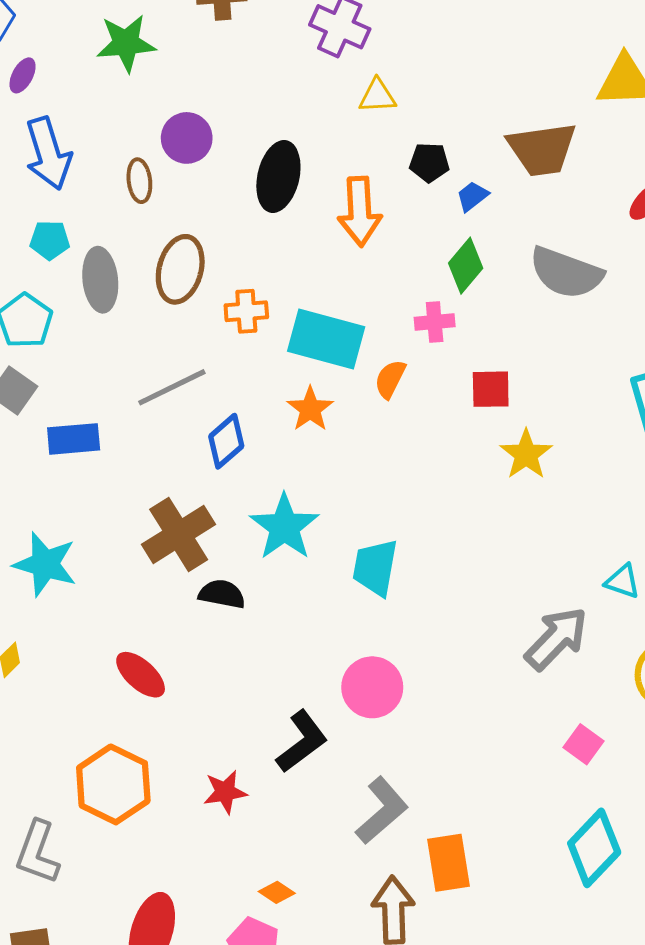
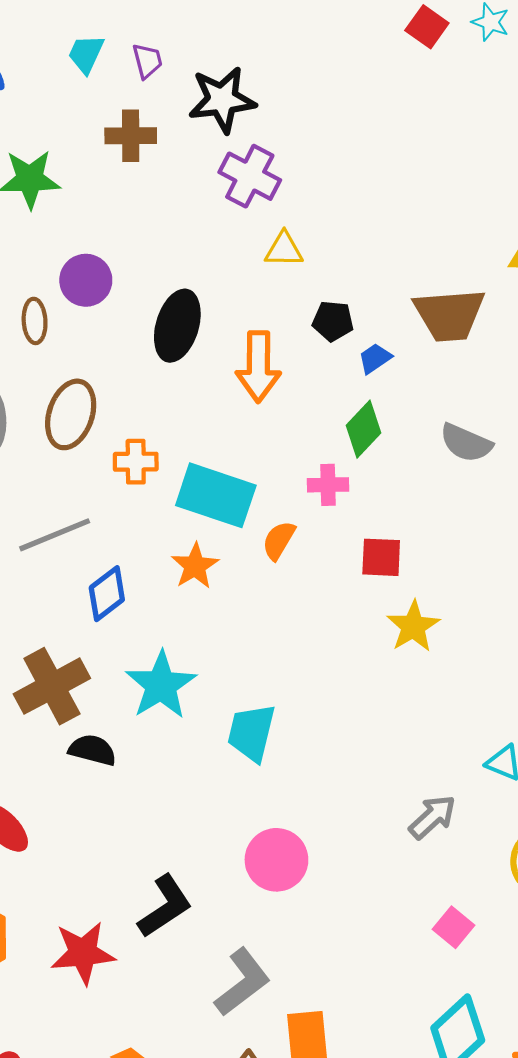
gray semicircle: (566, 273) -> (466, 443), size x0.7
gray arrow: (556, 638) -> (432, 817), size x0.7
pink circle: (372, 687) -> (276, 860), moved
red star: (225, 792) -> (83, 953), size x1.4

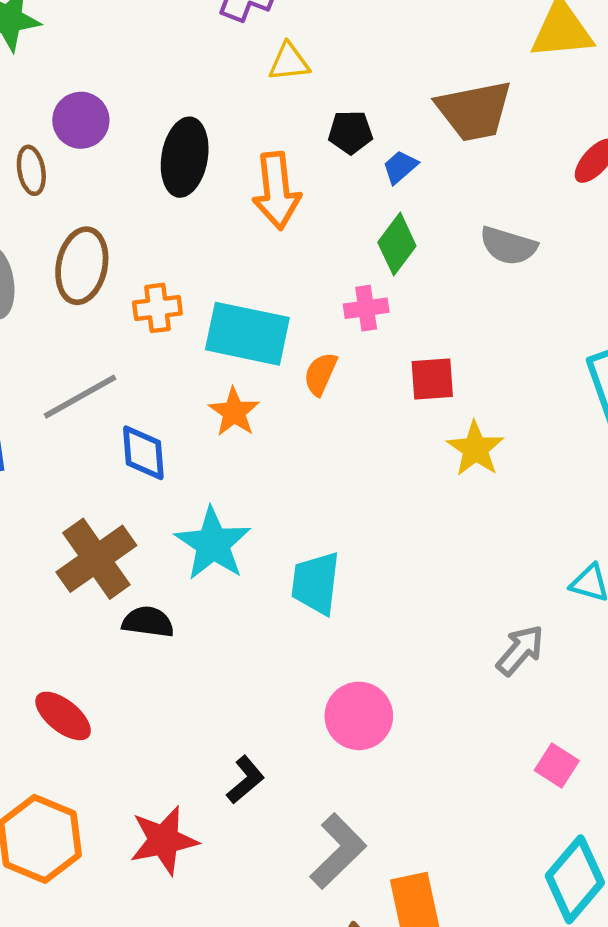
blue diamond: (107, 594) -> (143, 453), turned -50
black L-shape: (165, 906) -> (245, 780), size x0.7

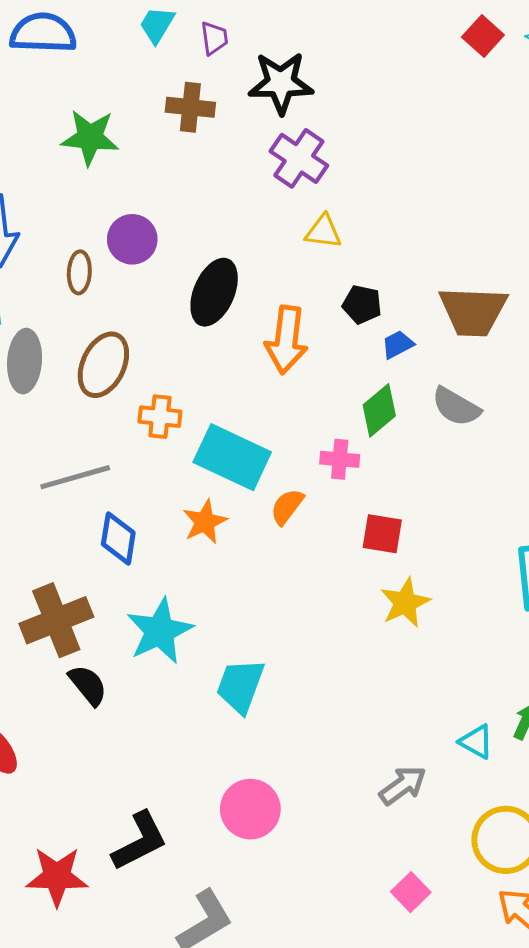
gray semicircle: (508, 246) -> (456, 407), moved
black semicircle: (148, 622) -> (88, 685), turned 30
black L-shape: (245, 780) -> (140, 841), size x1.5

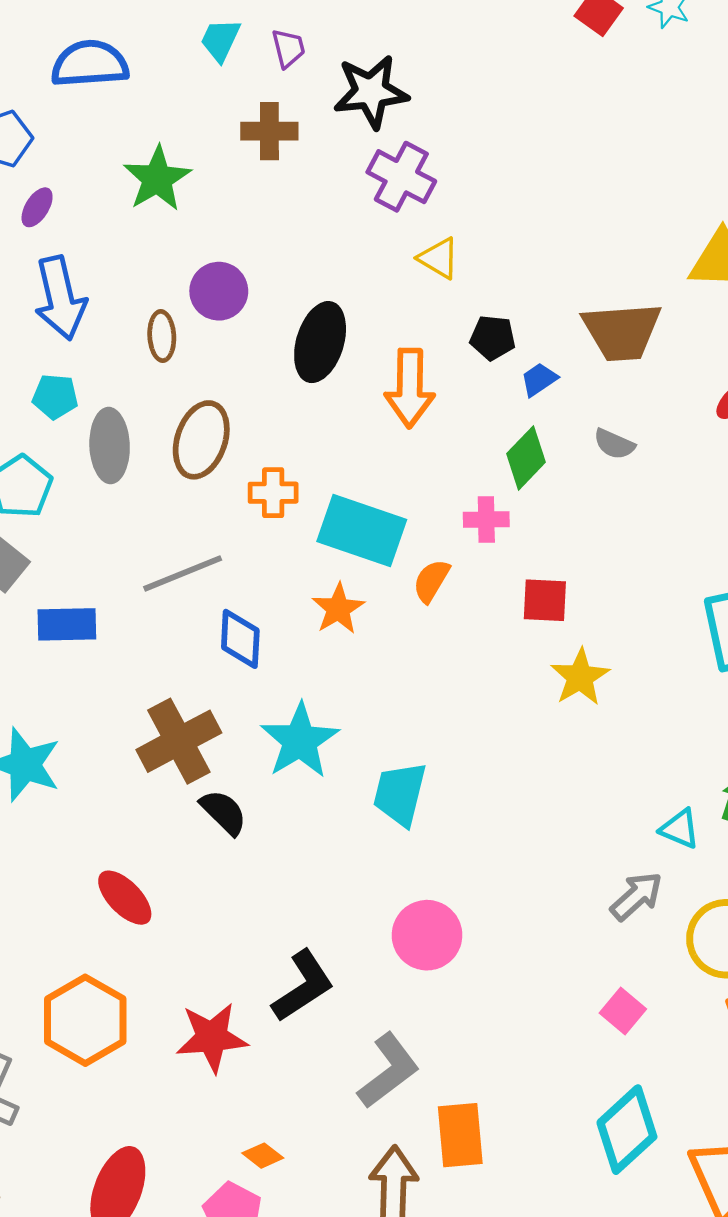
green star: (90, 137) -> (157, 179), turned -30
yellow triangle: (323, 232) -> (439, 258), turned 30
gray semicircle: (456, 407) -> (614, 444), size x0.7
gray arrow: (403, 785) -> (636, 896), moved

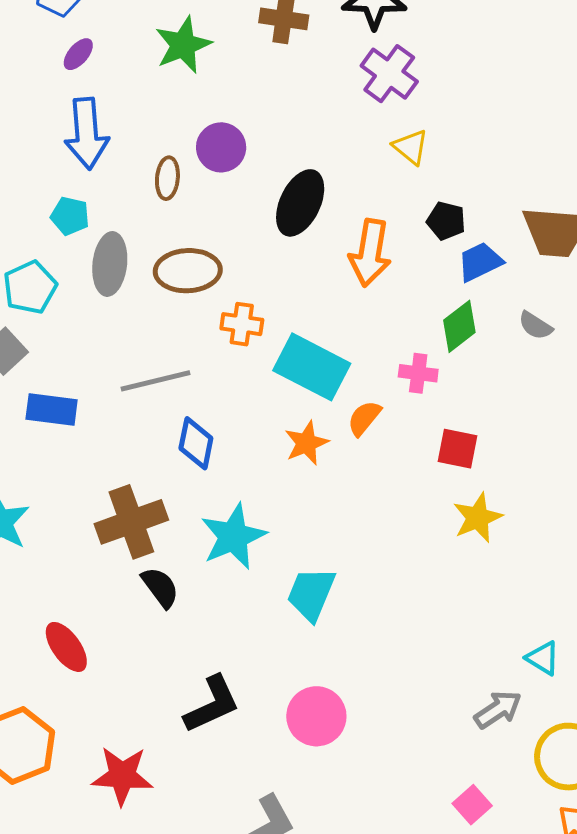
blue trapezoid: (539, 379) -> (480, 262), size x1.4
brown ellipse: (201, 440) -> (188, 271), turned 60
orange star: (338, 609) -> (306, 443), moved
black L-shape: (303, 986) -> (212, 704), moved

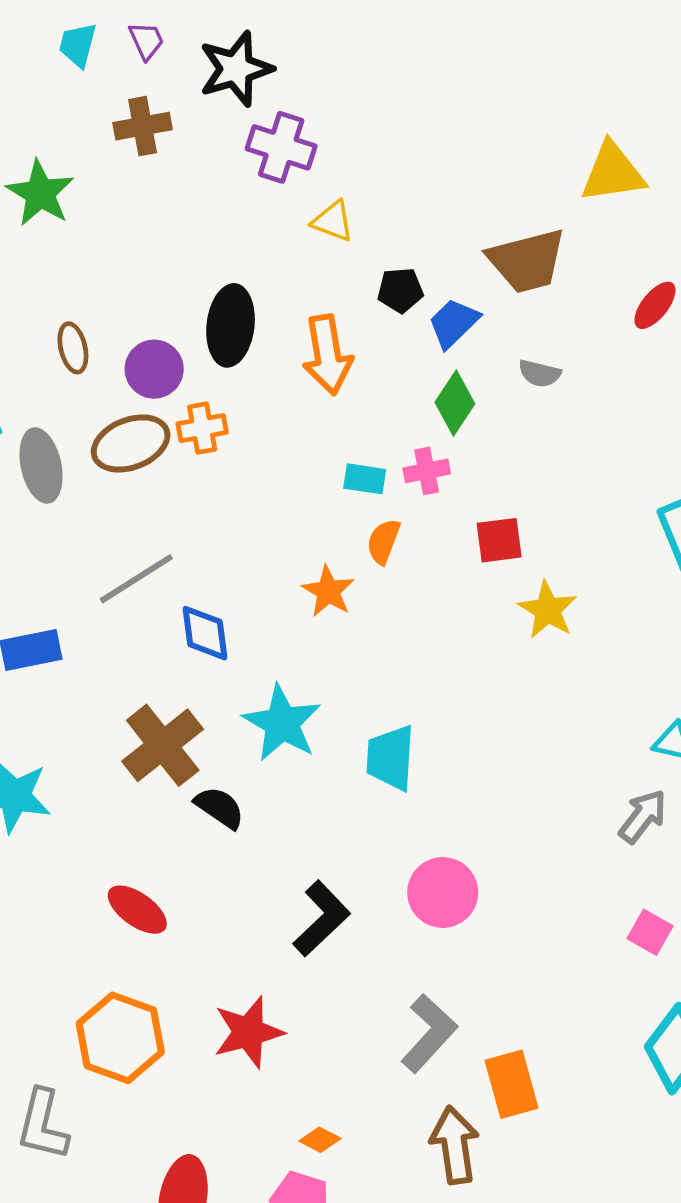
purple circle: (221, 147) -> (154, 369), moved
orange cross: (242, 324) -> (202, 428), moved
cyan rectangle: (312, 367) -> (365, 479), moved, size x0.5

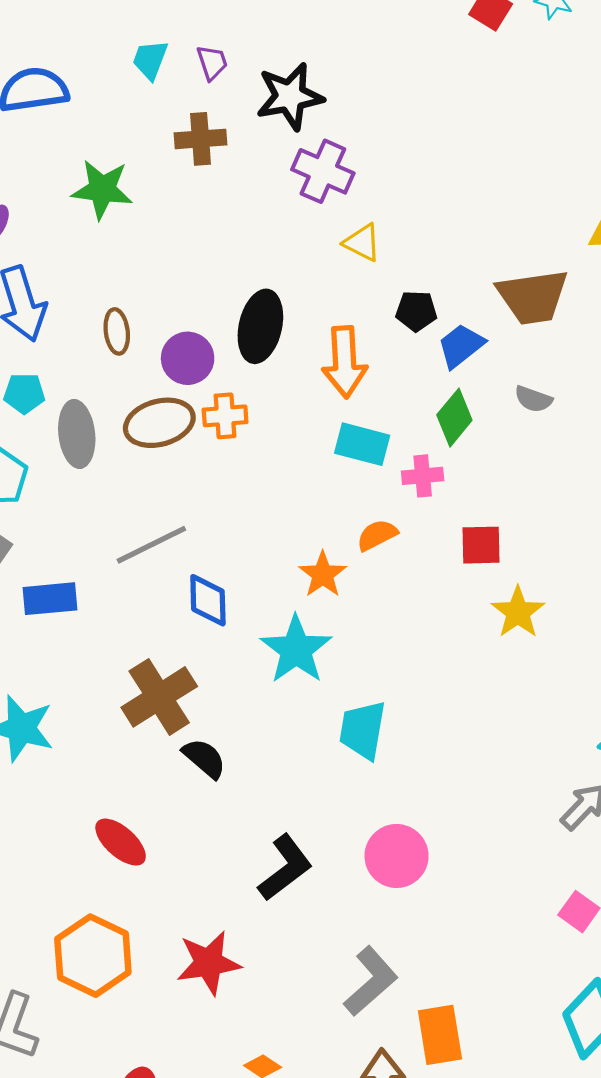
green star: (40, 193) -> (102, 189), turned -30
cyan rectangle: (365, 479) -> (362, 444), moved, size x1.4
orange semicircle: (383, 541) -> (377, 535), turned 36
cyan star: (282, 723) -> (296, 650), moved

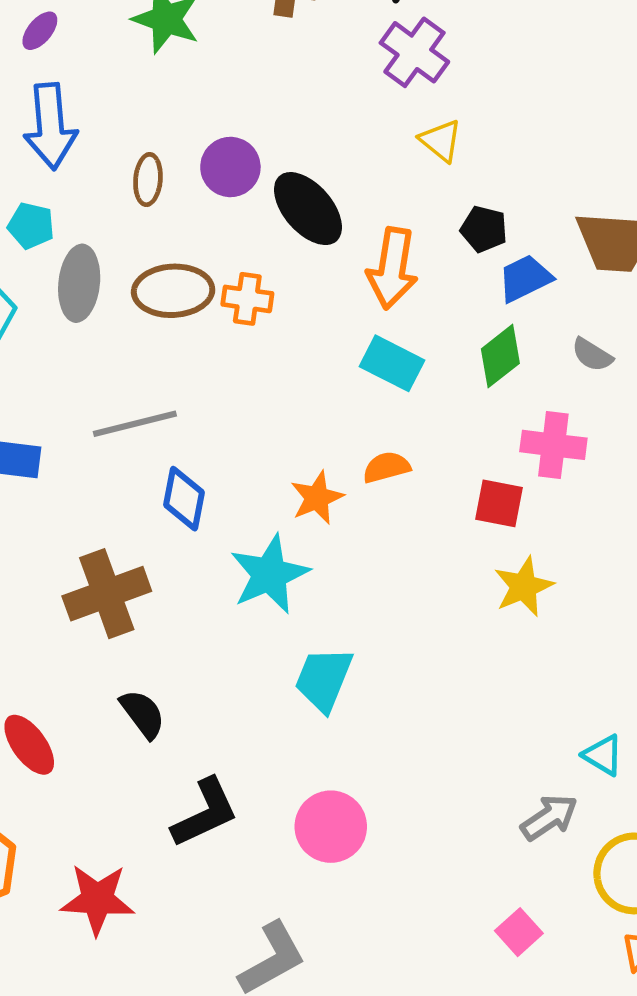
black ellipse: (260, 326) -> (308, 209), turned -66
purple circle: (188, 358) -> (230, 167), moved
pink cross: (423, 476) -> (553, 445), moved, size x1.4
black semicircle: (204, 758) -> (143, 714), moved

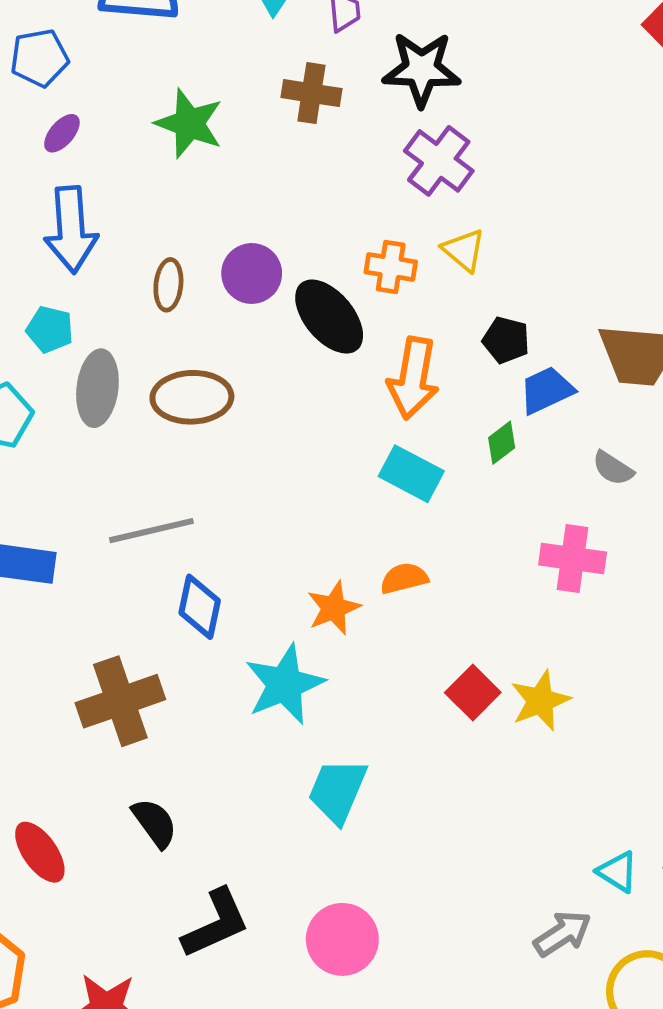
orange cross: (247, 299) -> (391, 267), moved
green diamond: (500, 356) -> (502, 443), moved, size x0.7
red square: (499, 503) -> (473, 693), moved, turned 33

